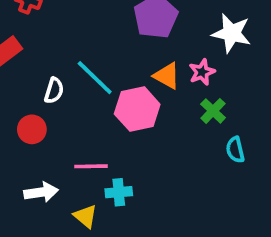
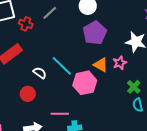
white semicircle: (54, 91) -> (40, 73), turned -72
green cross: (213, 111) -> (134, 87), moved

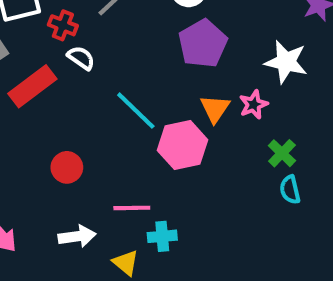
orange triangle: (101, 65) -> (215, 109), turned 35
white semicircle: (40, 73) -> (81, 58), moved

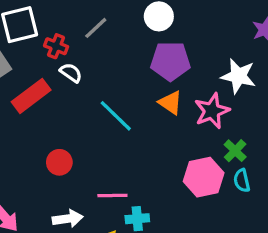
purple pentagon: (203, 44) -> (170, 61), turned 30
pink star: (254, 104) -> (212, 111), size x1.5
orange triangle: (215, 109) -> (170, 103), moved, turned -30
pink hexagon: (183, 145) -> (204, 177), moved

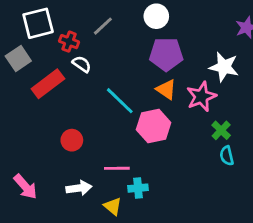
pink hexagon: (204, 177) -> (154, 126), moved

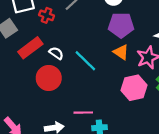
white semicircle: (82, 64) -> (56, 53), moved
pink hexagon: (154, 126) -> (134, 88), moved
red circle: (72, 140) -> (49, 78), moved, size x1.5

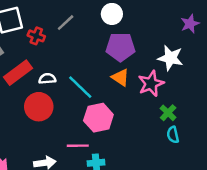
white semicircle: (56, 53) -> (47, 79), turned -40
pink hexagon: (134, 88) -> (98, 118), moved

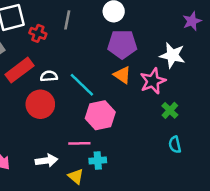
gray line: (66, 23) -> (67, 20), turned -36
cyan semicircle: (173, 135) -> (175, 145), moved

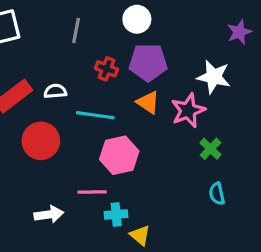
red cross: (38, 33) -> (106, 69), moved
white semicircle: (49, 76) -> (55, 91), moved
cyan line: (82, 85) -> (95, 115), turned -36
yellow triangle: (76, 176) -> (140, 235), moved

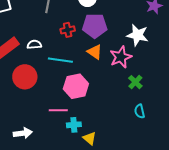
red cross: (106, 69) -> (68, 30), turned -32
white arrow: (49, 214) -> (23, 133), moved

